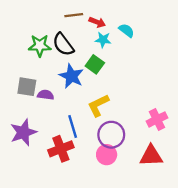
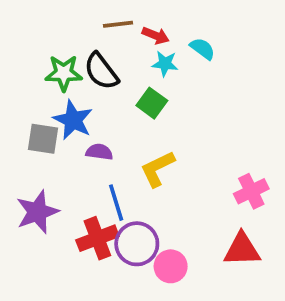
blue star: (71, 76) -> (73, 120), moved
purple semicircle: (46, 95) -> (99, 152), moved
purple circle: (111, 135) -> (137, 244), moved
pink circle: (107, 155) -> (171, 266), moved

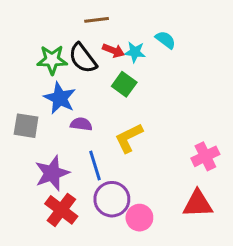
red arrow: (156, 36) -> (113, 51), moved
gray square: (43, 139) -> (26, 126), moved
purple star: (37, 212) -> (52, 173), moved
red cross: (97, 238) -> (61, 210), moved, turned -32

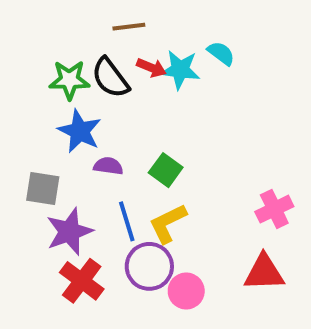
cyan star: (135, 52) -> (180, 70), size x1.4
green square: (124, 84) -> (166, 170), moved
gray square: (26, 126) -> (43, 189), moved
yellow L-shape: (129, 138) -> (168, 223), moved

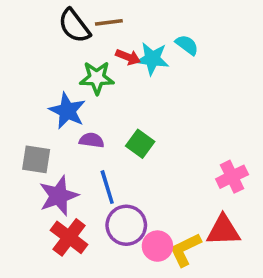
black semicircle: (110, 78) -> (74, 26), moved
green star: (69, 80) -> (97, 78), moved
yellow L-shape: (168, 223) -> (185, 250), moved

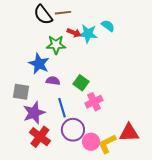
pink cross: (232, 177) -> (94, 102), moved

